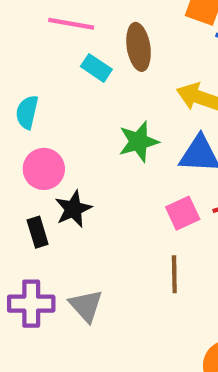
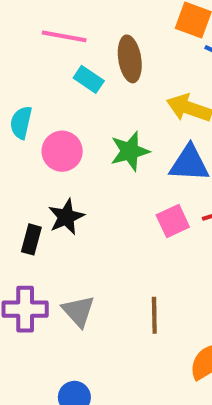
pink circle: (44, 169) -> (62, 151), moved
black rectangle: (38, 232) -> (31, 239), turned 32
brown line: (174, 274) -> (154, 315), moved

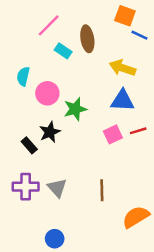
pink line: (64, 36) -> (49, 25), turned -55
green star: (130, 151) -> (75, 109), moved
black rectangle: (31, 239) -> (29, 145), turned -56

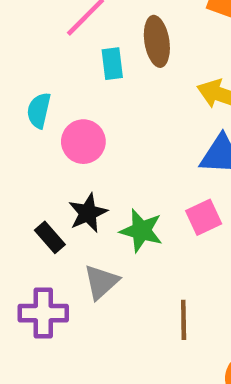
cyan rectangle: (63, 51) -> (112, 64), turned 49
green star: (75, 109) -> (141, 231), moved, turned 30
gray triangle: (57, 188) -> (101, 282), moved, turned 30

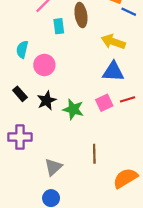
black rectangle: (50, 237) -> (20, 94), moved
gray triangle: (101, 282) -> (53, 167), moved
purple cross: (43, 313) -> (20, 137), moved

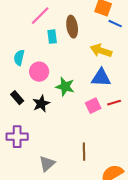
green star: (73, 109) -> (65, 87), moved

